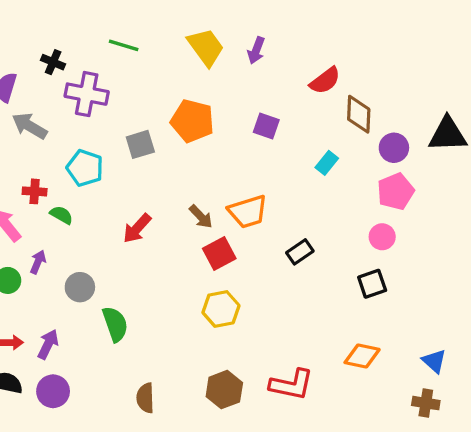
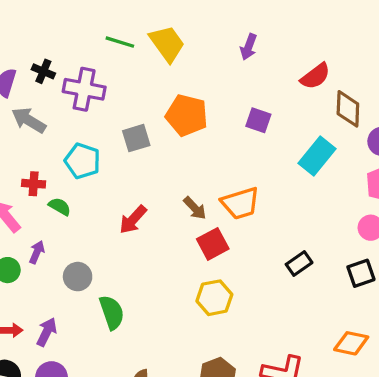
yellow trapezoid: (206, 47) -> (167, 44), moved
black cross: (53, 62) -> (43, 71), moved
cyan rectangle: (327, 163) -> (317, 156), size x1.6
black rectangle: (300, 252) -> (299, 264), moved

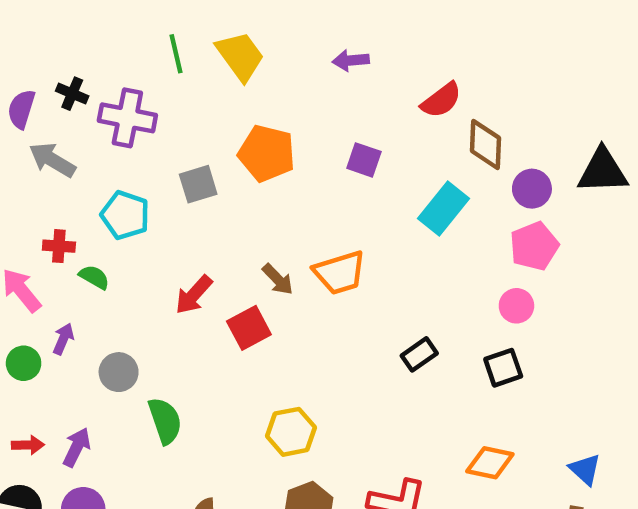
green line: (120, 42) -> (176, 54), turned 60
purple arrow: (249, 47) -> (351, 60), turned 65
red square: (213, 244) -> (249, 328), moved
yellow hexagon: (214, 298) -> (291, 432), moved

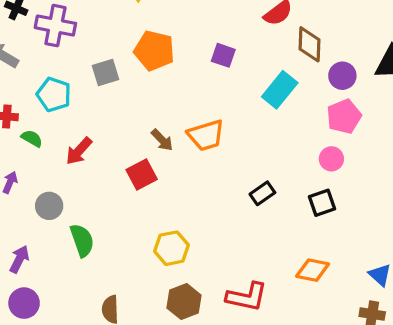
red arrow: (194, 295) -> (79, 151), moved

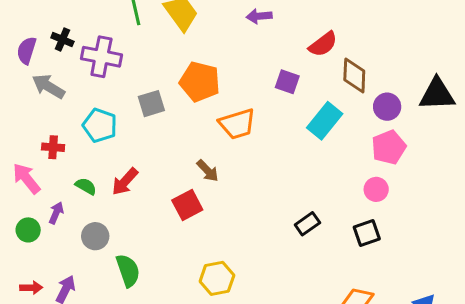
purple square: (223, 55) -> (287, 82), moved
orange trapezoid: (206, 135) -> (237, 124), moved
green semicircle: (32, 138) -> (86, 186), moved

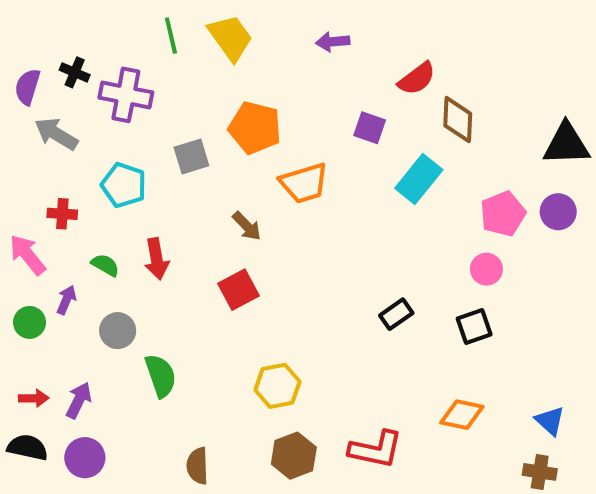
purple circle: (387, 107) -> (558, 212), moved
brown arrow: (208, 171) -> (247, 226), moved
red arrow: (125, 182) -> (157, 259), turned -52

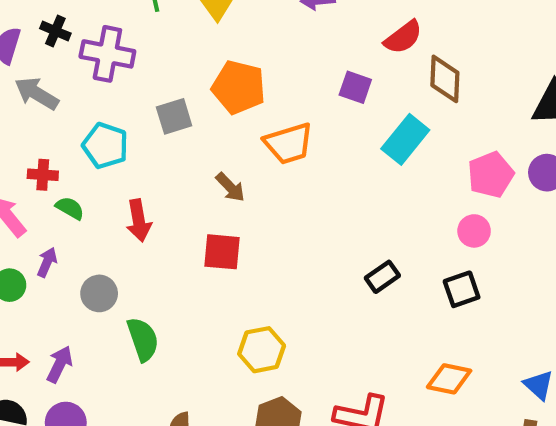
green semicircle: (105, 265) -> (70, 208), moved
red square: (239, 290) -> (222, 252), turned 33

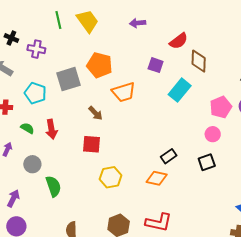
purple cross: (107, 54) -> (36, 49), size x0.7
gray square: (174, 116) -> (68, 79), size x1.4
green semicircle: (70, 208) -> (27, 128), moved
yellow hexagon: (262, 350) -> (111, 177), moved
orange diamond: (449, 379) -> (157, 178), moved

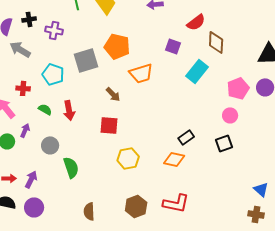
black cross: (11, 38) -> (29, 19), turned -32

